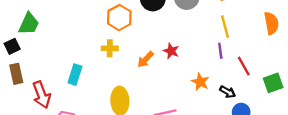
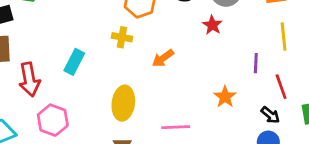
yellow line: (225, 27) -> (284, 37), moved
red star: (171, 51) -> (212, 25), moved
black arrow: (228, 92) -> (270, 115), moved

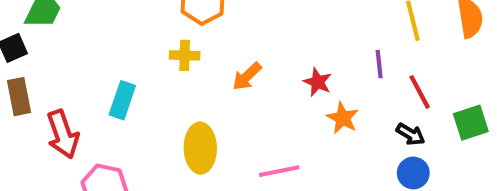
red star: (212, 25) -> (318, 82), moved

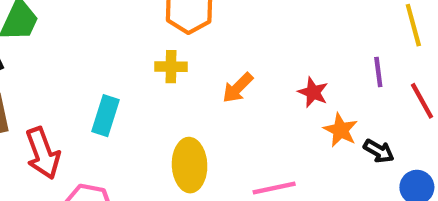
black arrow: (411, 134) -> (379, 151), moved

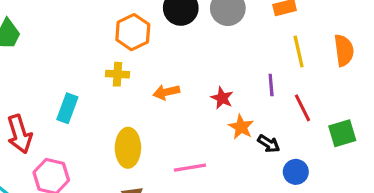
orange arrow: (238, 88) -> (166, 92), turned 30

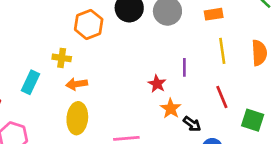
yellow cross: (117, 74) -> (62, 58), moved
purple line: (271, 85) -> (184, 67), moved
orange arrow: (166, 92) -> (77, 84), moved
green square: (342, 133) -> (253, 120), turned 30

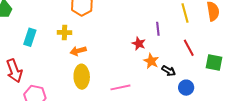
cyan rectangle: (31, 82) -> (30, 37), moved

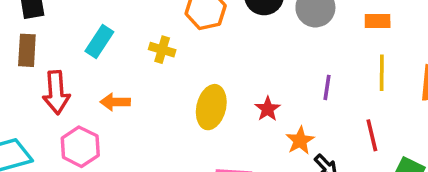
red star: (139, 44) -> (268, 109), moved
orange arrow: (78, 51) -> (115, 102), moved
yellow ellipse: (82, 77) -> (211, 107), moved

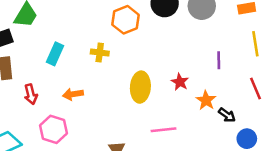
red arrow: (56, 92) -> (31, 94), size x0.7

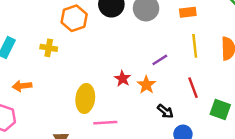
purple line: (219, 60) -> (160, 60), turned 56
yellow ellipse: (140, 87) -> (85, 98), moved
orange star: (206, 100) -> (146, 85), moved

